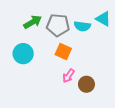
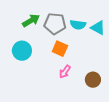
cyan triangle: (103, 19) -> (98, 28), moved
brown circle: (86, 84) -> (93, 80), moved

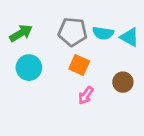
green arrow: (31, 21) -> (21, 33), moved
brown circle: (93, 80) -> (123, 82), moved

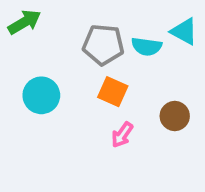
green arrow: (21, 33) -> (24, 22), moved
cyan triangle: (130, 37) -> (184, 31), moved

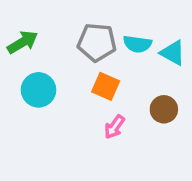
green arrow: (24, 22) -> (23, 42), moved
cyan triangle: (184, 31) -> (173, 53), moved

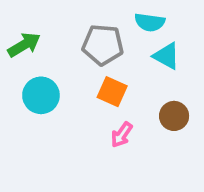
cyan semicircle: (137, 44) -> (150, 22), moved
cyan triangle: (173, 53) -> (167, 56), moved

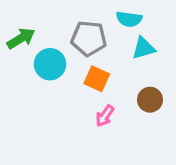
cyan triangle: (167, 56) -> (144, 48), turned -45
cyan circle: (41, 95) -> (50, 64), moved

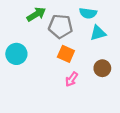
green arrow: (21, 38) -> (36, 14), moved
cyan circle: (50, 64) -> (16, 54), moved

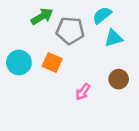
cyan semicircle: (88, 13) -> (102, 15), turned 133
orange square: (66, 54) -> (52, 62), moved

